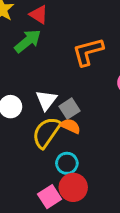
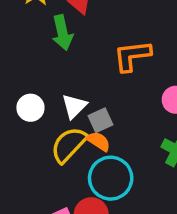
green arrow: (28, 41) -> (62, 33), turned 108
cyan circle: (67, 163) -> (111, 178), moved, size x1.6

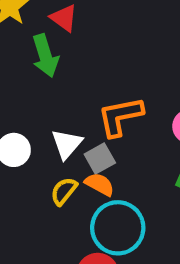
orange L-shape: (132, 56) -> (120, 116), moved
yellow semicircle: (69, 145) -> (64, 191), size x0.6

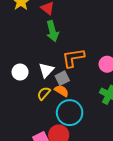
green arrow: (45, 56) -> (52, 31), moved

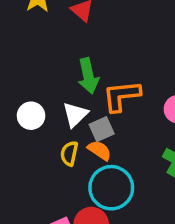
green arrow: (52, 31) -> (88, 76), moved
yellow semicircle: (44, 93) -> (69, 153), turned -32

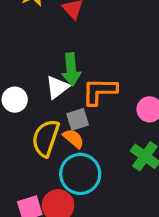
white triangle: (75, 115) -> (57, 87), moved
yellow semicircle: (69, 153) -> (46, 138), size x1.6

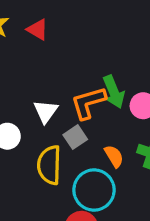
green arrow: (71, 69) -> (114, 92), moved
orange semicircle: (73, 139) -> (114, 156), moved, turned 35

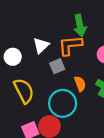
green arrow: (114, 92) -> (80, 26), moved
yellow semicircle: (49, 165) -> (24, 91), moved, turned 140

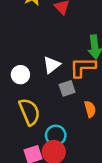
cyan circle: (63, 103) -> (56, 135), moved, size x0.7

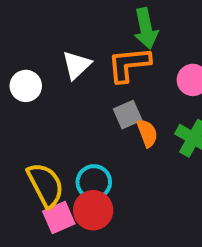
gray square: (67, 88) -> (128, 115), moved
yellow semicircle: (29, 112) -> (45, 185), moved

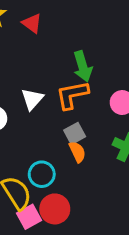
orange semicircle: (147, 133) -> (77, 152), moved
cyan circle: (94, 182) -> (42, 174), moved

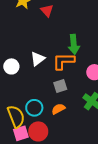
orange semicircle: (77, 152) -> (58, 109), moved, turned -104

